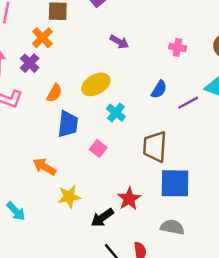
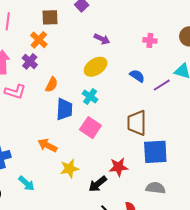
yellow ellipse: (96, 84) -> (96, 67), moved
blue semicircle: (159, 89) -> (137, 76), turned -84
cyan cross: (116, 113) -> (90, 96), moved
pink square: (98, 148) -> (90, 128), size x1.5
red star: (129, 199) -> (119, 167), turned 30

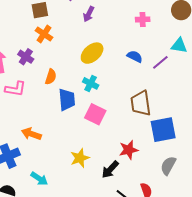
purple arrow: (102, 39) -> (89, 14), moved, turned 98
orange cross: (39, 40) -> (44, 34), moved
orange arrow: (48, 145) -> (31, 134), moved
gray semicircle: (155, 188) -> (168, 166), turned -60

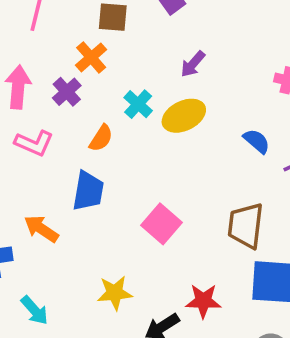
purple arrow: (89, 14) -> (193, 64), moved
orange cross: (44, 34) -> (91, 57), moved
cyan cross: (91, 83) -> (138, 104), moved
blue trapezoid: (67, 100) -> (88, 191), moved

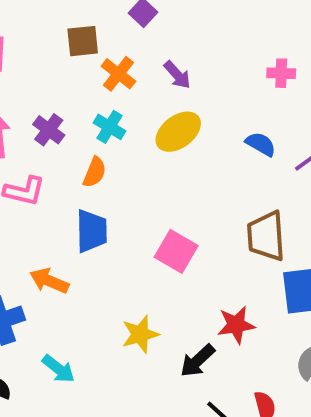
orange cross: (91, 57) -> (118, 74), moved
purple arrow: (193, 64) -> (177, 75), turned -72
cyan cross: (138, 104) -> (110, 127), moved

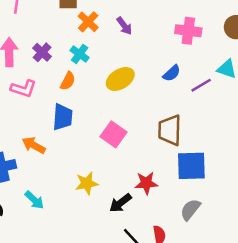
pink cross: (281, 73) -> (188, 31), size x1.5
yellow ellipse: (178, 132) -> (120, 79), moved
blue semicircle: (261, 144) -> (172, 73), turned 102

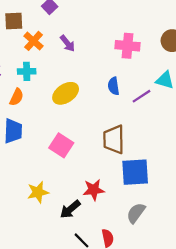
cyan cross: (80, 54) -> (27, 71), turned -36
blue semicircle: (172, 73) -> (114, 86), turned 126

